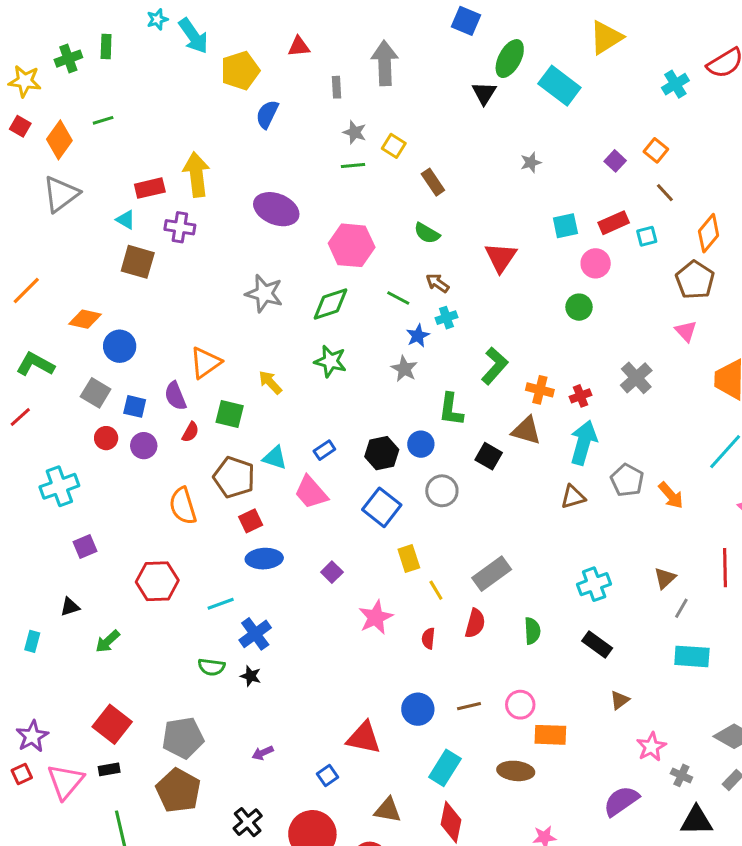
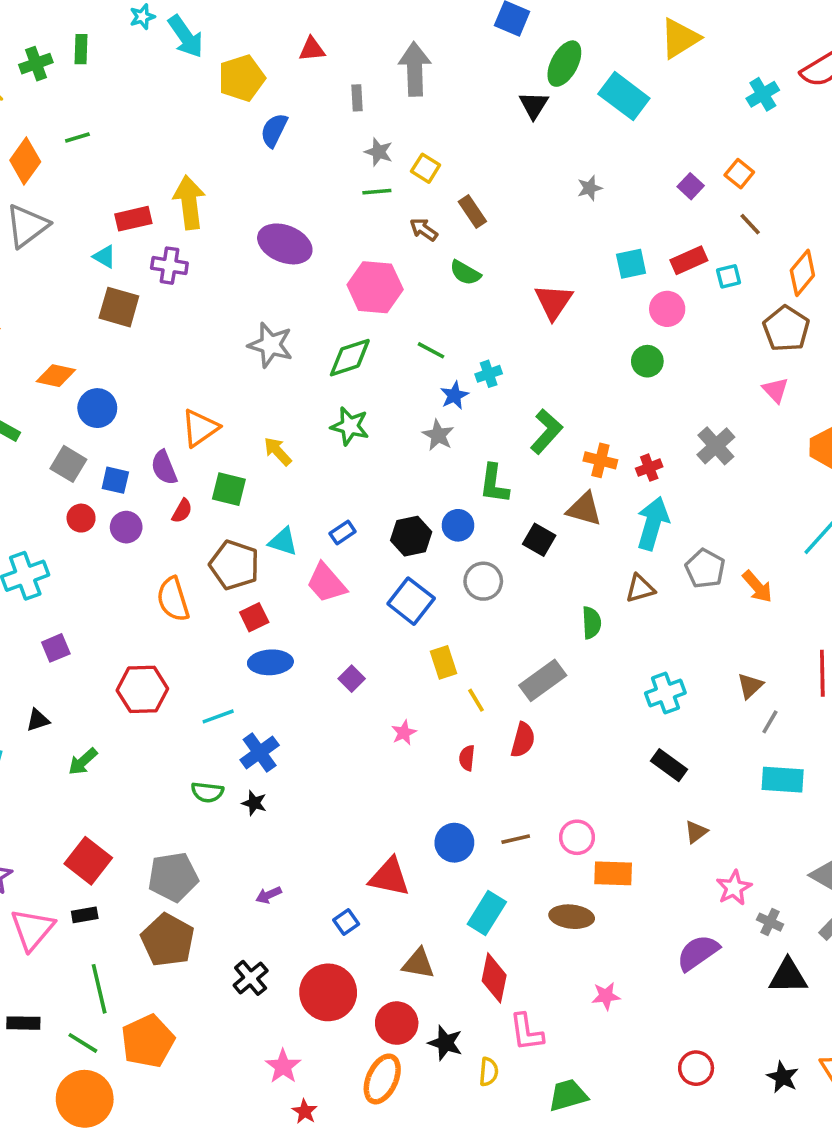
brown arrow: (437, 283) -> (424, 230), moved
pink star: (376, 617) -> (404, 733), size x0.6
green semicircle: (532, 631) -> (591, 623), moved

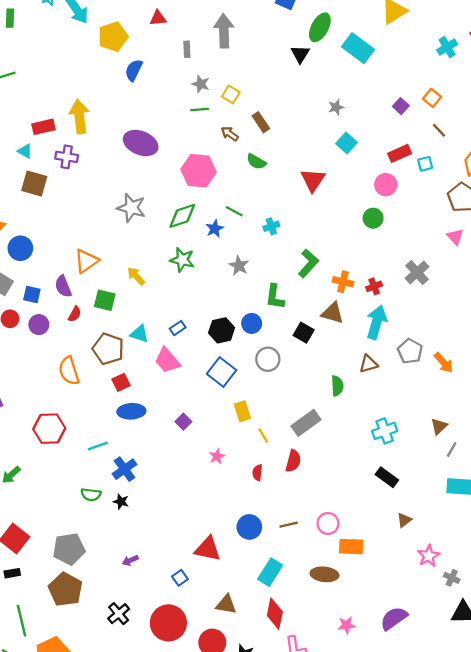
cyan square: (631, 264) -> (346, 143), moved, turned -36
blue star: (454, 395) -> (215, 229), moved
purple semicircle: (698, 953) -> (394, 618), moved

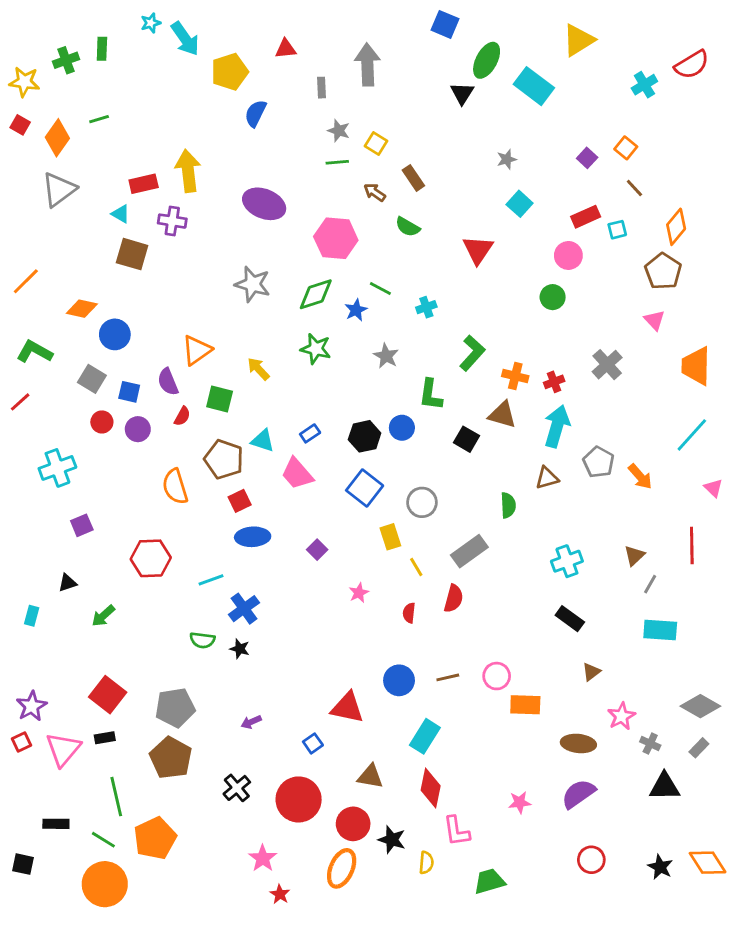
gray circle: (268, 359) -> (422, 502), moved
brown ellipse: (324, 574) -> (578, 743), moved

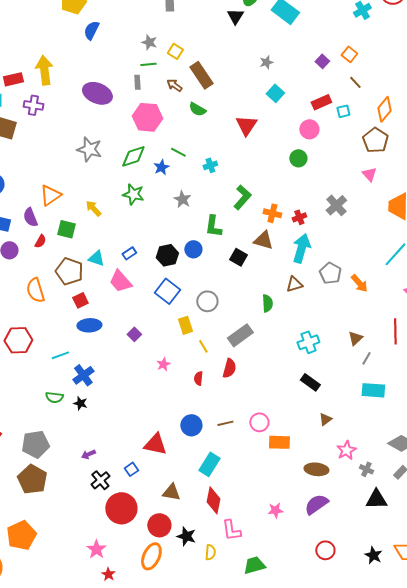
gray rectangle: (322, 88) -> (137, 82), moved
brown rectangle: (413, 178) -> (201, 75), size x1.5
black cross: (237, 788) -> (100, 480), moved

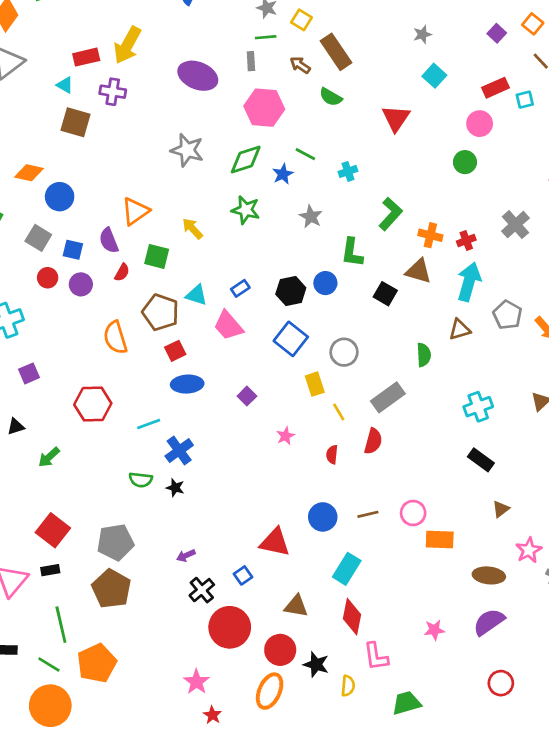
yellow arrow: (44, 70) -> (127, 45), turned -144

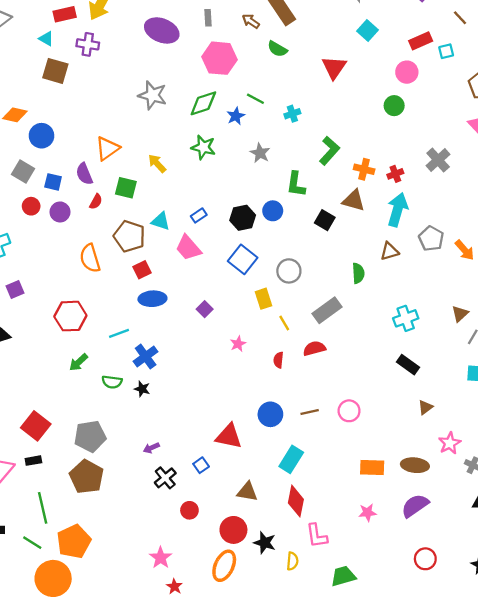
red semicircle: (373, 441) -> (314, 348), turned -120
green arrow: (49, 457) -> (78, 362), moved
orange rectangle: (440, 540) -> (372, 467), moved
red circle: (230, 627) -> (189, 510), size x0.5
orange circle: (50, 706) -> (53, 578), moved

